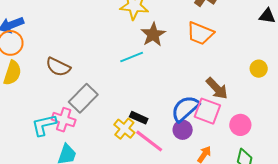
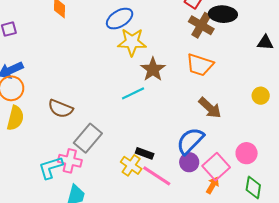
brown arrow: (217, 88) -> (210, 108), moved
pink square: (207, 111) -> (216, 167), moved, turned 32

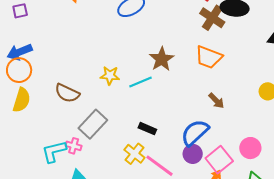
yellow star: (132, 42) -> (110, 76), moved, size x0.7
brown arrow: (210, 108) -> (216, 101), size x0.7
black rectangle: (145, 153) -> (147, 129), moved
pink cross: (70, 161) -> (74, 146), size x0.7

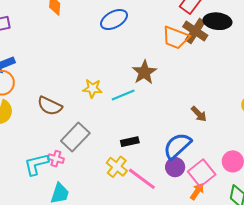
orange trapezoid: (209, 57) -> (176, 38), moved
black rectangle: (147, 129) -> (130, 142), turned -36

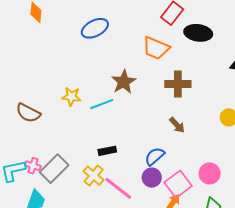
brown cross: (195, 31) -> (178, 84), moved, turned -35
gray rectangle: (75, 137) -> (54, 169), moved
blue semicircle: (177, 146) -> (155, 156), size x0.7

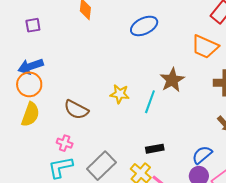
cyan line: (102, 104) -> (150, 102), turned -50
pink cross: (33, 166) -> (65, 143), moved

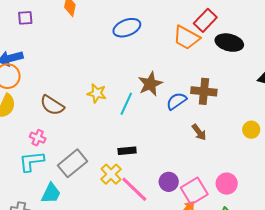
purple square: (33, 25) -> (25, 18), moved
orange trapezoid: (205, 47) -> (186, 38), moved
blue semicircle: (202, 155) -> (176, 101), moved

